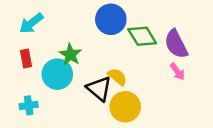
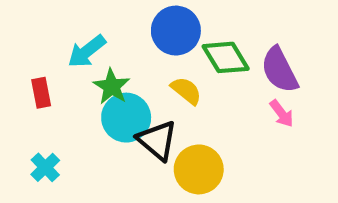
cyan arrow: (31, 23) -> (87, 51), moved
cyan circle: (57, 74) -> (126, 118), moved
yellow semicircle: (117, 77) -> (186, 91), moved
cyan cross: (29, 105) -> (45, 167), turned -36

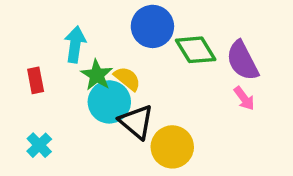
cyan arrow: (87, 51) -> (75, 44), turned 136
yellow semicircle: (186, 91) -> (127, 79), moved

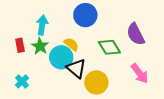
green diamond: (196, 50) -> (109, 47), moved
green star: (97, 75) -> (40, 46), moved
pink arrow: (244, 98) -> (140, 73), moved, size x1.5

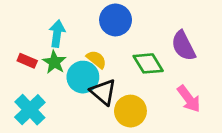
red rectangle: (20, 45) -> (27, 61), turned -56
cyan cross: (22, 81) -> (30, 110), size x1.6

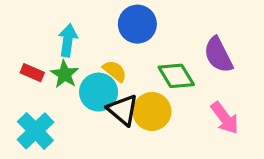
yellow circle: (130, 111) -> (152, 111), moved

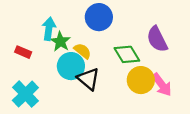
green star: (65, 74) -> (60, 42), moved
yellow circle: (152, 111) -> (141, 80), moved

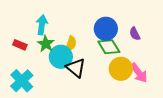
blue circle: (99, 17) -> (106, 29), moved
purple semicircle: (157, 39) -> (135, 34), size x0.6
green star: (60, 42) -> (46, 44), moved
yellow semicircle: (83, 51) -> (71, 44), turned 70

